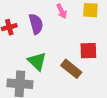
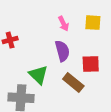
purple semicircle: (36, 24) -> (62, 51), moved

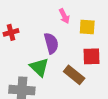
yellow square: (93, 23) -> (87, 27), moved
purple semicircle: (62, 51) -> (51, 43), moved

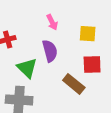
pink arrow: (64, 16) -> (52, 22), moved
green triangle: (39, 67) -> (27, 68), moved

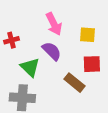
pink arrow: (52, 22) -> (54, 24), size x1.5
purple semicircle: (50, 51) -> (52, 51), turned -30

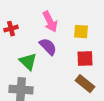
red cross: (12, 40) -> (11, 29), moved
brown rectangle: (75, 83) -> (85, 84), moved

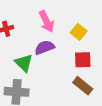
yellow square: (81, 32) -> (79, 32), turned 35
purple semicircle: (48, 47) -> (44, 47), turned -66

